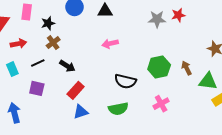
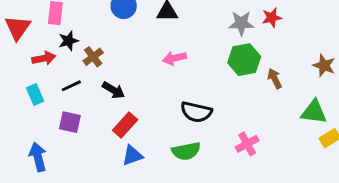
black star: (48, 23) -> (68, 41), moved
green hexagon: (159, 67) -> (244, 60), moved
brown arrow: (187, 68) -> (275, 79), moved

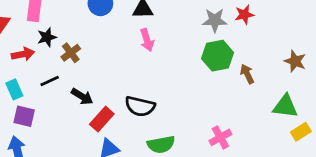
pink arrow: (174, 58) -> (147, 40), moved, turned -95
black arrow: (113, 90) -> (82, 96), moved
black semicircle: (196, 112) -> (140, 106), moved
purple square: (70, 122) -> (24, 116), moved

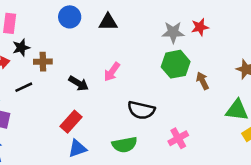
pink arrow: (147, 40) -> (112, 72), moved, turned 54
brown cross: (71, 53) -> (43, 62), turned 36
black arrow: (82, 96) -> (79, 83), moved
black semicircle: (140, 106) -> (141, 110), moved

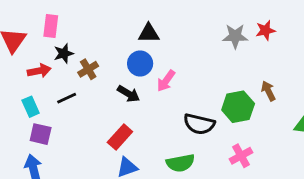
blue circle: (70, 17) -> (140, 63), moved
black triangle: (108, 22) -> (149, 33), moved
brown cross: (43, 62) -> (88, 69), turned -30
green hexagon: (176, 64) -> (238, 107), moved

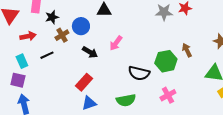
black star: (64, 53) -> (52, 17), moved
blue circle: (140, 63) -> (81, 26), moved
purple square: (41, 134) -> (18, 80), moved

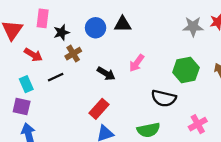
blue circle: (81, 26) -> (96, 28), moved
red arrow: (28, 36) -> (33, 55), turned 42
green hexagon: (166, 61) -> (186, 70), moved

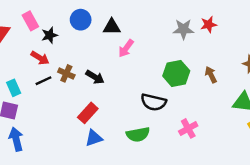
pink rectangle: (43, 18) -> (30, 21), turned -36
blue circle: (96, 28) -> (81, 20), moved
brown cross: (73, 54) -> (66, 73), moved, turned -35
red arrow: (33, 55) -> (40, 58), moved
pink arrow: (137, 63) -> (126, 48), moved

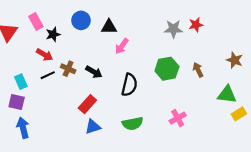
black semicircle: (154, 102) -> (129, 85), moved, turned -90

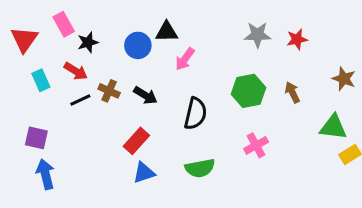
blue circle: (81, 20) -> (138, 45), moved
red star: (196, 25) -> (297, 39), moved
cyan rectangle: (21, 82) -> (41, 80), moved
pink cross: (178, 118) -> (256, 145), moved

